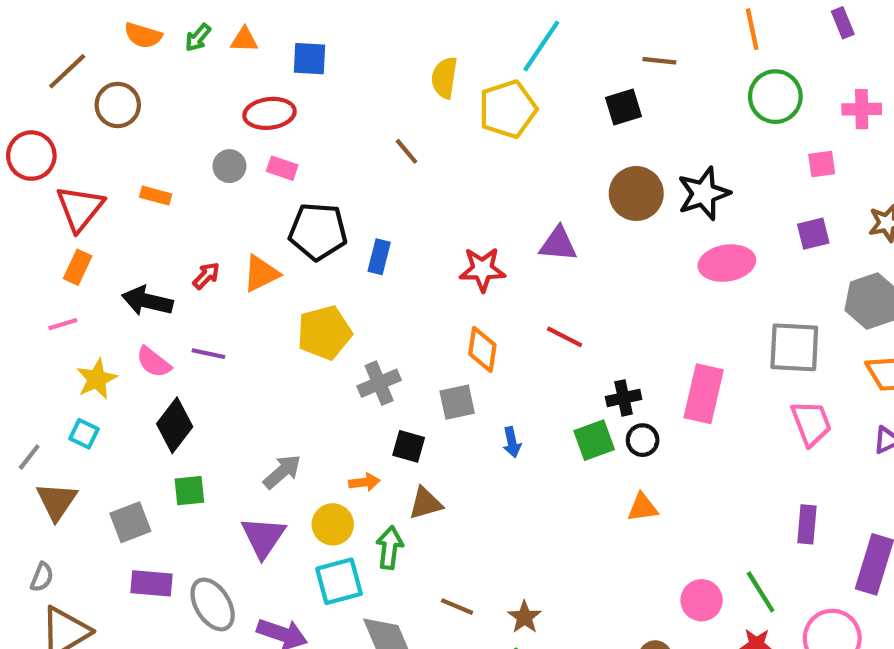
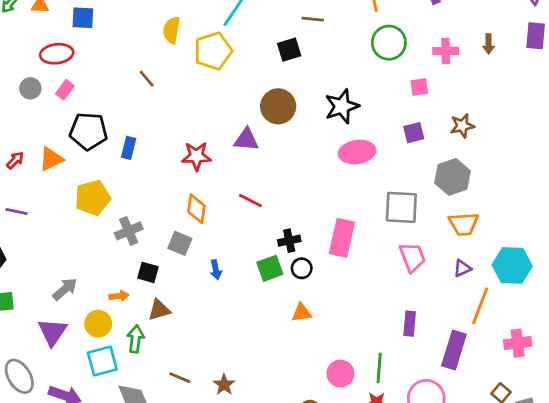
pink rectangle: (282, 168) -> (65, 90), turned -72
brown circle: (636, 193) -> (278, 106), moved
gray square: (457, 402) -> (180, 243), turned 35
green line: (761, 592) -> (379, 368), turned 36

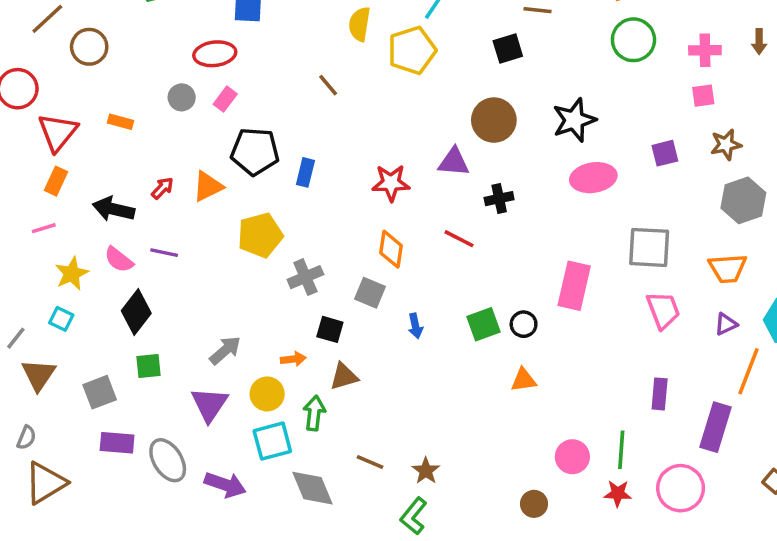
pink square: (419, 87) -> (703, 96), moved
gray hexagon: (453, 177) -> (743, 200), moved
black cross: (289, 241) -> (499, 199), moved

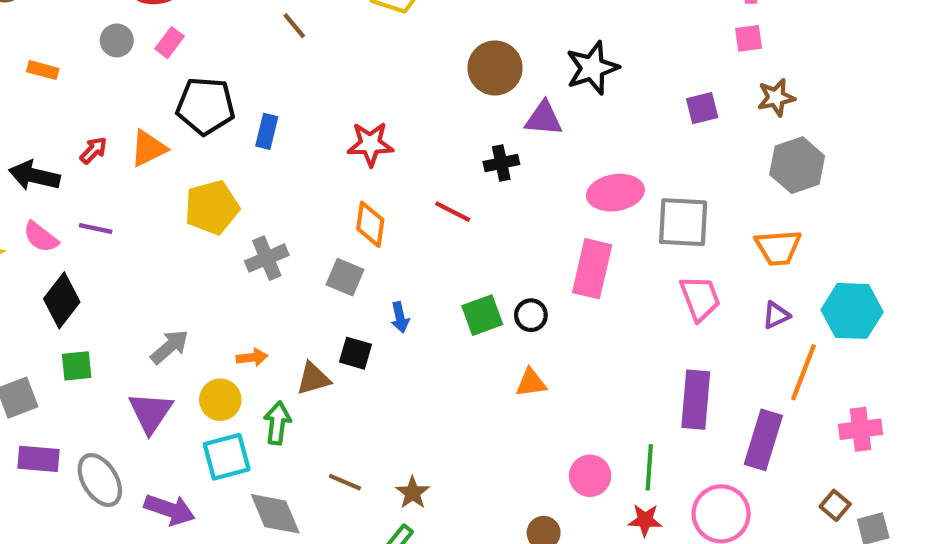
purple triangle: (454, 162) -> (544, 119), moved
pink ellipse: (593, 178) -> (615, 193), moved
black square: (330, 329) -> (356, 353), moved
purple rectangle: (660, 394) -> (696, 400), size x1.5

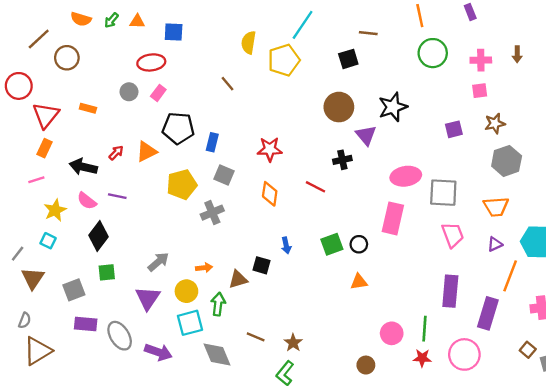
purple triangle: (544, 119) -> (366, 135), turned 45
gray square: (345, 277) -> (224, 175), moved

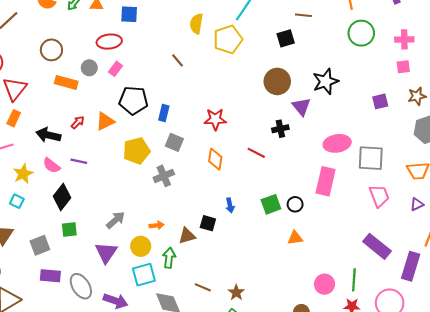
brown circle: (67, 58) -> (51, 50), moved
orange rectangle: (88, 108) -> (66, 82), moved, size x1.5
purple rectangle: (450, 291) -> (377, 246), turned -56

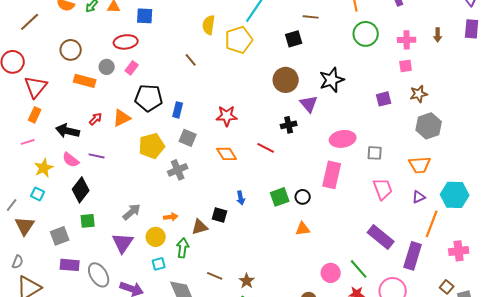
gray square: (371, 158) -> (375, 153), size x0.6
orange diamond: (215, 159) -> (227, 154), turned -40
cyan square: (144, 275) -> (159, 264), size x0.6
green line: (354, 280) -> (359, 269), turned -45

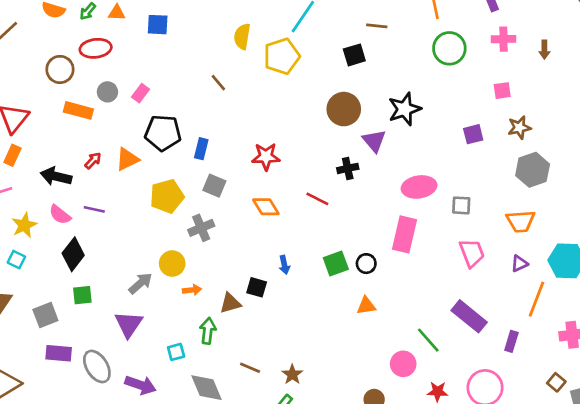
pink cross: (407, 40) -> (503, 39), moved
red ellipse: (126, 42) -> (96, 48), moved
yellow circle: (156, 237) -> (172, 264), moved
purple rectangle: (413, 256) -> (511, 341), size x0.6
green line: (359, 269) -> (428, 340), moved

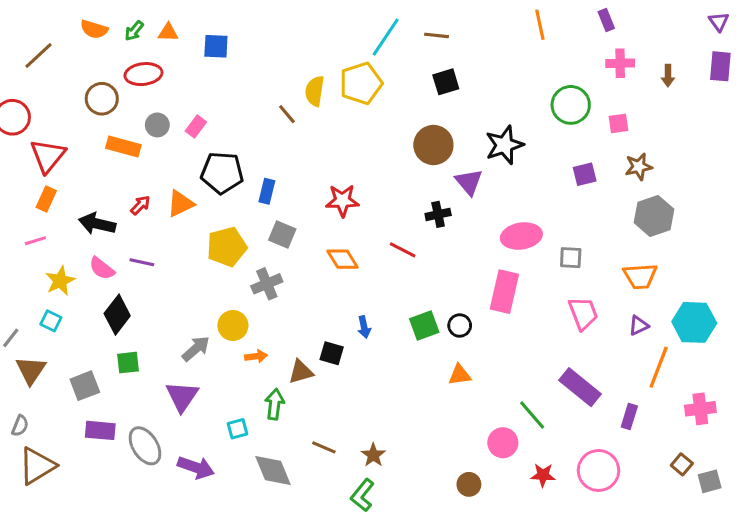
brown line: (377, 26) -> (437, 35), moved
yellow semicircle: (242, 36) -> (315, 91), moved
green circle: (449, 48) -> (571, 105), moved

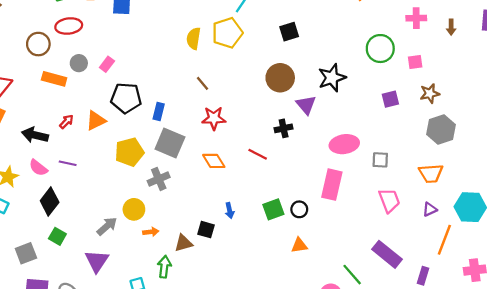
brown line: (287, 114) -> (203, 83), moved
gray square: (282, 234) -> (170, 143), size x1.5
green square: (128, 363) -> (57, 236), turned 36

